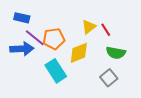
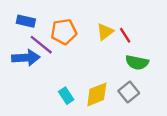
orange pentagon: (54, 39) -> (64, 32), moved
yellow diamond: (79, 53) -> (97, 94), moved
cyan rectangle: (56, 71) -> (66, 96), moved, size x0.6

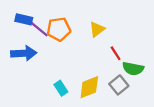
red line: (125, 35) -> (116, 53), moved
purple line: (41, 45) -> (38, 28), moved
green semicircle: (137, 62) -> (133, 69), moved

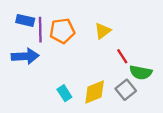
purple line: (38, 28) -> (40, 30), turned 50

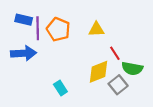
orange pentagon: (62, 31) -> (58, 29), turned 30
yellow triangle: (103, 31) -> (96, 29), turned 35
yellow diamond: (95, 92) -> (99, 72), moved

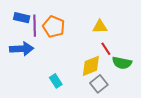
yellow triangle: (96, 29) -> (100, 27), moved
gray square: (118, 85) -> (99, 84), moved

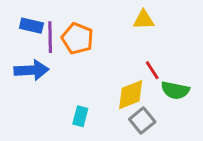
yellow triangle: (100, 27) -> (144, 20), moved
cyan rectangle: (56, 81) -> (80, 116), turned 48

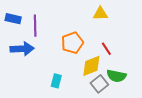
blue rectangle: (31, 26) -> (13, 19), moved
orange pentagon: (77, 39) -> (72, 43), moved, turned 30
green semicircle: (175, 90) -> (116, 76), moved

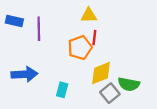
yellow triangle: (100, 14) -> (89, 15), moved
blue arrow: (22, 49) -> (24, 74), moved
red line: (106, 49) -> (94, 38), moved, turned 40

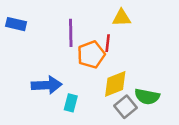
yellow triangle: (89, 15) -> (122, 18), moved
purple line: (39, 29) -> (71, 33), moved
blue arrow: (24, 74) -> (47, 85), moved

